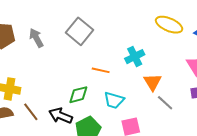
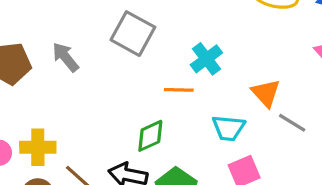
cyan cross: (135, 57) -> (206, 59), moved
cyan trapezoid: (114, 100) -> (229, 128), moved

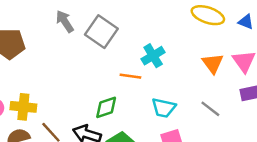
gray arrow: (65, 57) -> (65, 21), moved
orange triangle: (266, 93) -> (213, 63), moved

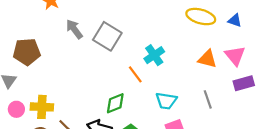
orange triangle: (213, 63) -> (207, 59), turned -36
orange line: (130, 76) -> (135, 74), turned 48
gray line: (210, 109) -> (208, 99), turned 36

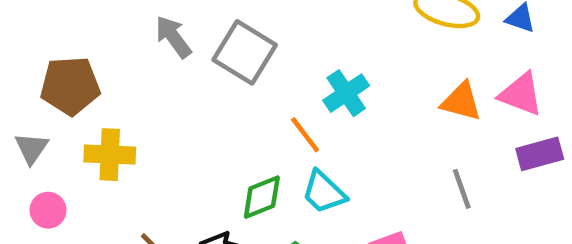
pink triangle: (235, 56) -> (521, 94), turned -30
cyan trapezoid: (166, 101) -> (324, 192), moved, turned 35
yellow cross: (42, 107) -> (110, 155), moved

